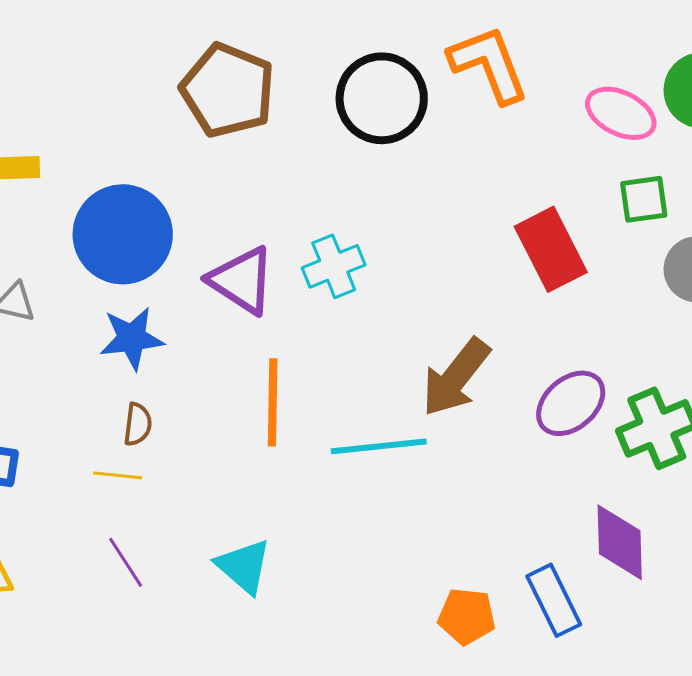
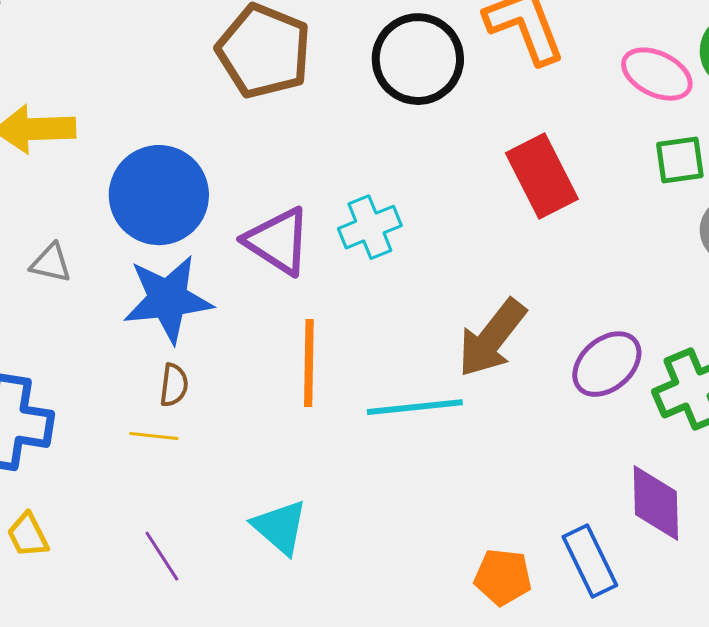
red rectangle: (551, 249) -> (542, 176), moved
blue star: (132, 338) -> (168, 299), size x1.4
purple line: (126, 562) -> (162, 556), moved

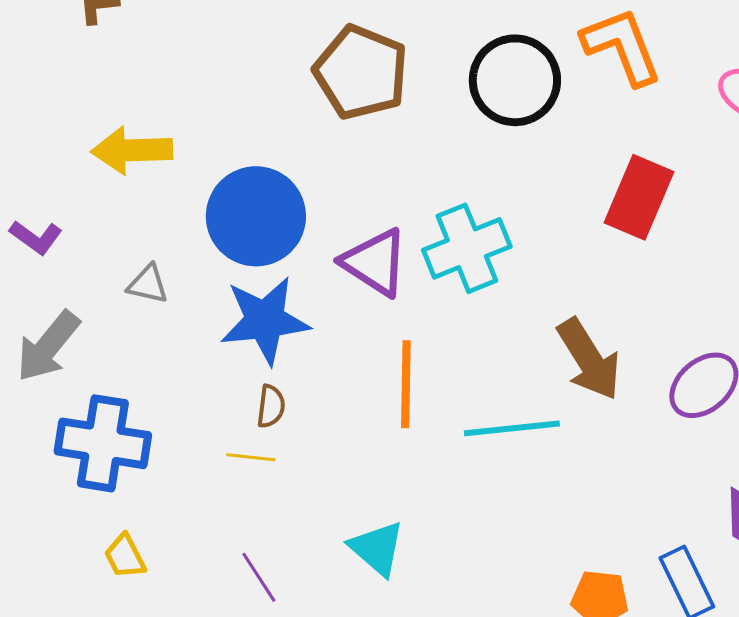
red rectangle: (542, 176) -> (639, 197), turned 50
cyan cross: (370, 227) -> (467, 248), size x1.4
brown arrow: (492, 338) -> (589, 359), turned -70

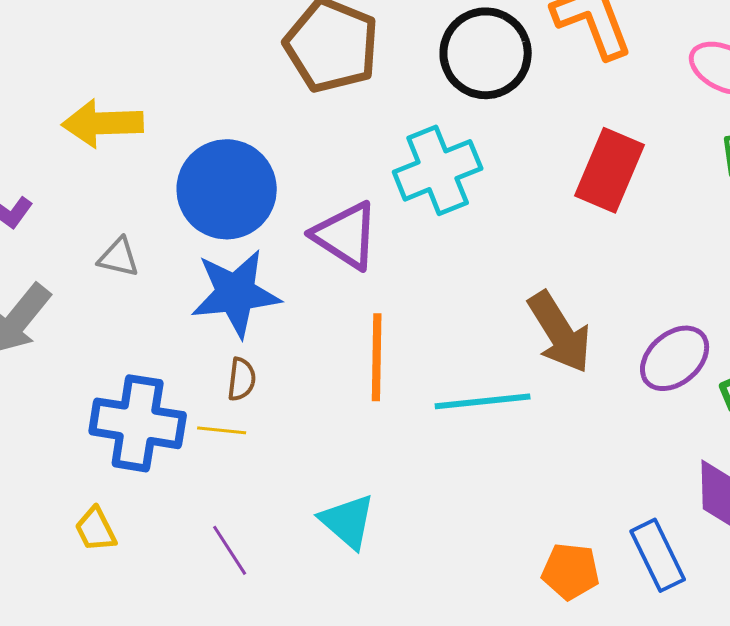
cyan cross: (467, 248) -> (438, 170), moved
blue cross: (103, 443) -> (138, 423), moved

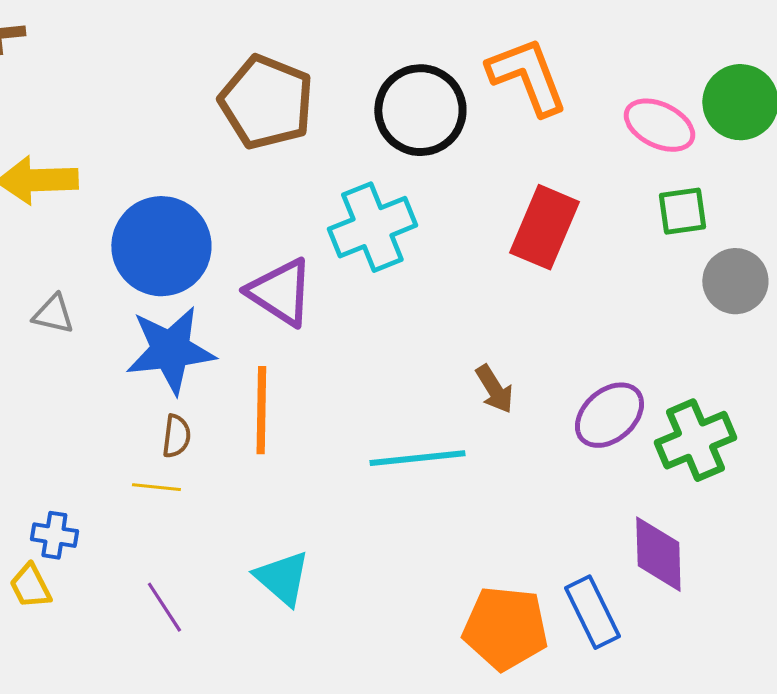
brown arrow: (560, 332) -> (494, 389), size x0.6
orange line: (377, 357) -> (261, 410), moved
blue cross: (138, 423) -> (54, 535), moved, size x0.5
orange pentagon: (571, 571) -> (505, 628), size x1.5

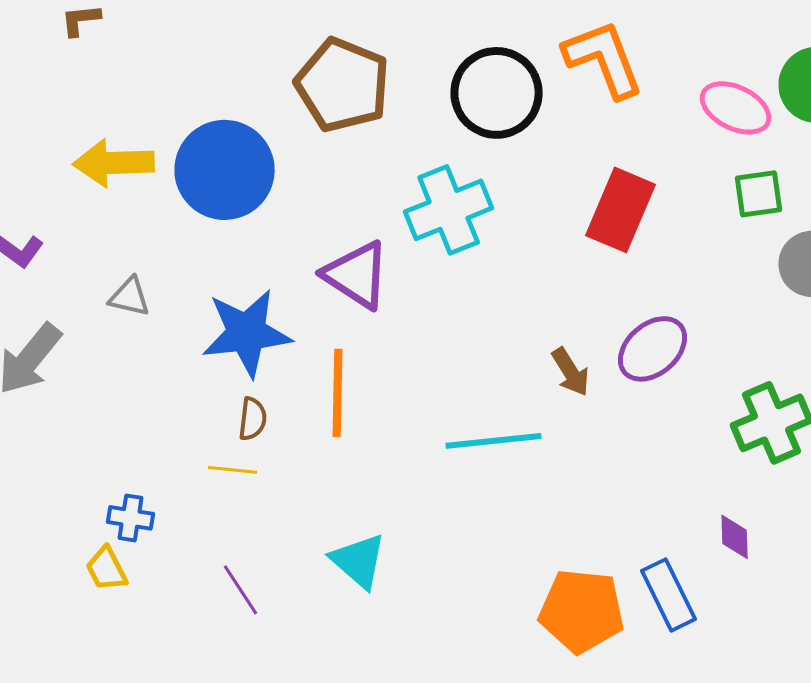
blue circle: (161, 246) -> (225, 170), moved
purple ellipse: (609, 415) -> (653, 349), moved
purple diamond: (658, 554) -> (735, 537), size x0.6

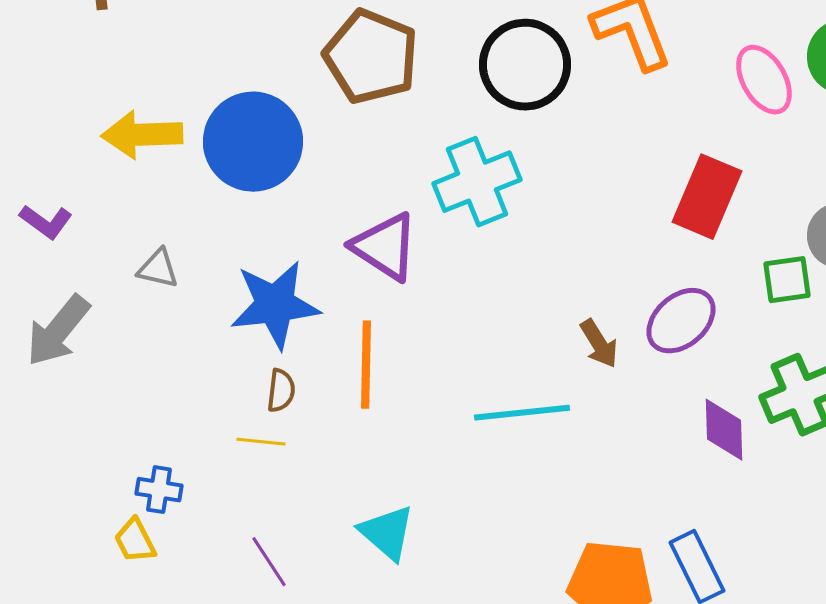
pink ellipse: (736, 108) -> (764, 80), turned 34
green square: (759, 194) -> (787, 280), moved
red rectangle: (621, 210) -> (707, 197), moved
purple diamond: (735, 537) -> (724, 430), moved, size x1.4

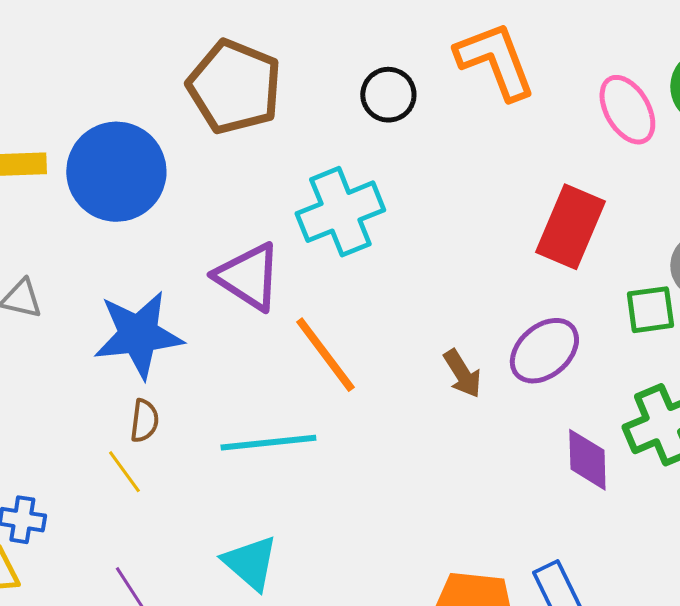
black circle: (525, 65) -> (388, 95), size x0.6
orange line: (366, 365) -> (325, 355), moved, turned -38
cyan line: (522, 413) -> (268, 443), moved
yellow line: (261, 442) -> (124, 472), turned 48

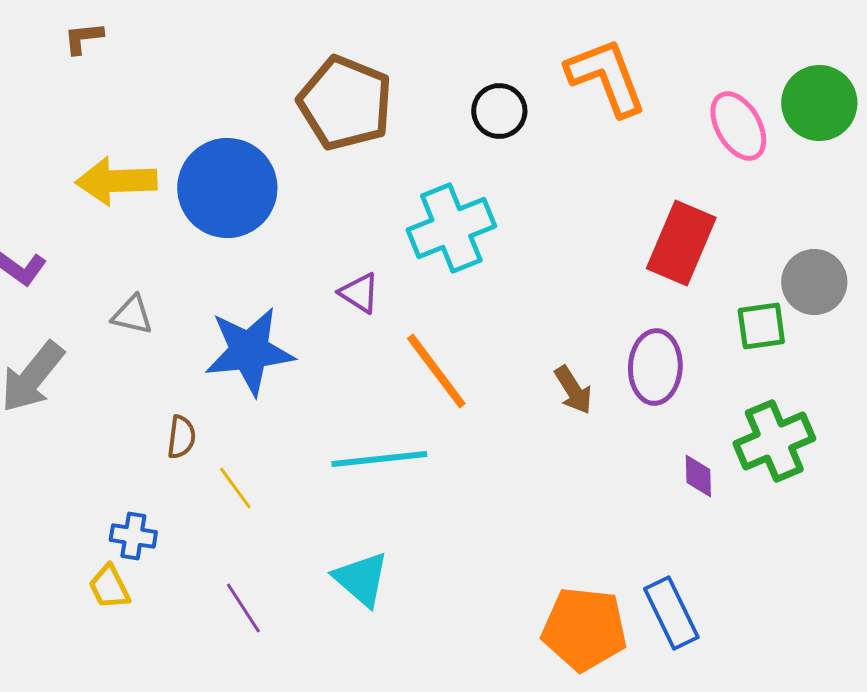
purple triangle: (248, 277) -> (359, 293), size x0.6
purple ellipse: (544, 351) -> (655, 367), turned -46
brown semicircle: (144, 421) -> (181, 437), moved
purple diamond: (587, 460) -> (698, 476), size x0.7

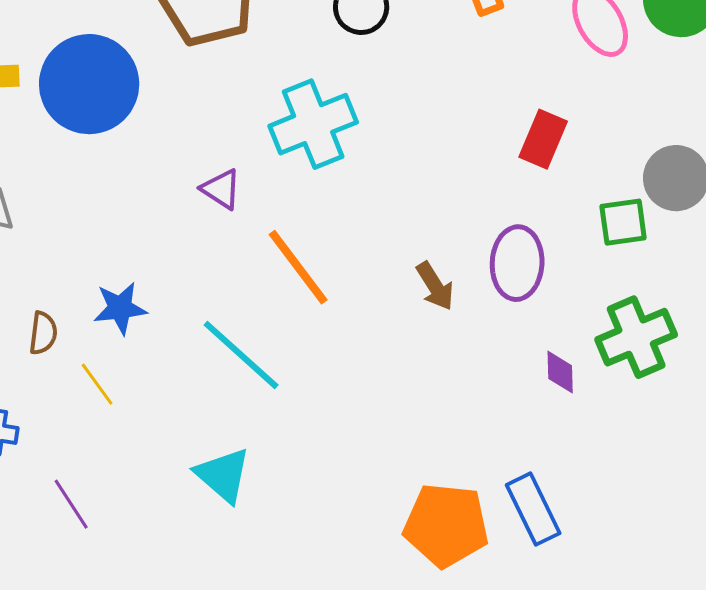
red rectangle: (681, 243) -> (543, 139), size x0.7
blue star: (249, 351) -> (120, 308), moved, size x0.6
cyan line: (379, 459) -> (241, 355), turned 48
purple line: (243, 608) -> (71, 504), moved

